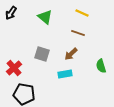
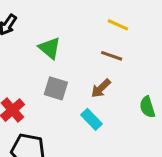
green triangle: (45, 17) -> (50, 48), moved
cyan rectangle: (65, 74) -> (91, 119), turned 56

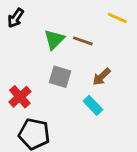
green triangle: (50, 48) -> (54, 39), turned 35
brown line: (112, 56) -> (83, 41), moved

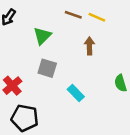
brown line: (83, 41) -> (73, 15), moved
brown arrow: (102, 77) -> (89, 46), moved, turned 133

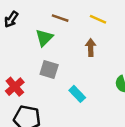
brown line: (73, 15) -> (60, 18), moved

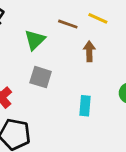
brown line: (60, 18) -> (68, 24), moved
cyan rectangle: (77, 94) -> (85, 106), moved, turned 49

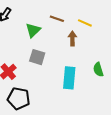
yellow line: (98, 18) -> (85, 23), moved
cyan rectangle: (85, 106) -> (69, 78), size x1.5

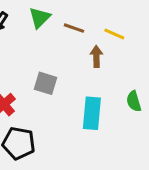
green triangle: (33, 30) -> (40, 18), moved

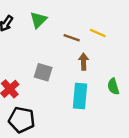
brown line: (74, 28) -> (72, 38), moved
brown arrow: (96, 56) -> (84, 62), moved

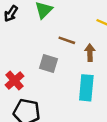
brown line: (72, 38) -> (67, 40), moved

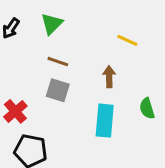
brown line: (67, 40) -> (58, 62), moved

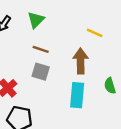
brown arrow: (109, 77) -> (81, 61), size x1.5

